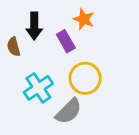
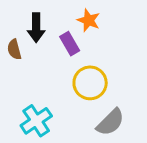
cyan cross: (38, 88) -> (36, 121), moved
gray semicircle: (69, 111) -> (110, 122), moved

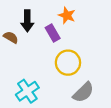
brown semicircle: (14, 49) -> (11, 37), turned 136

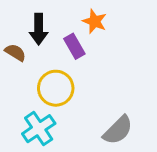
yellow circle: (68, 63) -> (56, 88), moved

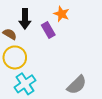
yellow circle: (56, 88) -> (15, 57), moved

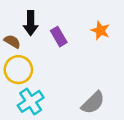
orange star: (62, 14) -> (100, 30), moved

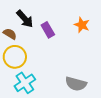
black arrow: (31, 23) -> (25, 19), turned -42
gray semicircle: (93, 103) -> (76, 84), turned 60

